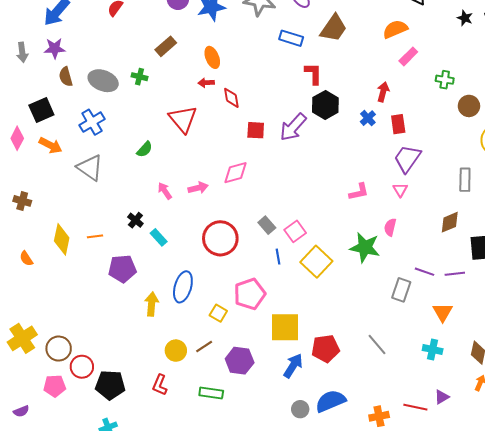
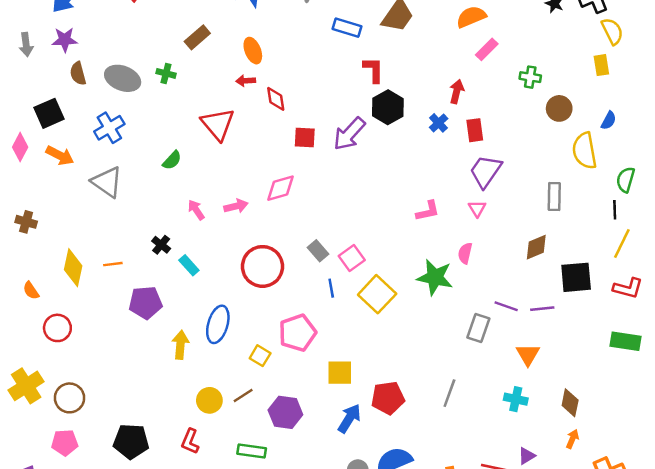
yellow square: (285, 327) -> (340, 373), size x0.7
gray line: (377, 344) -> (449, 393), turned 60
red circle: (82, 367) -> (57, 328), moved

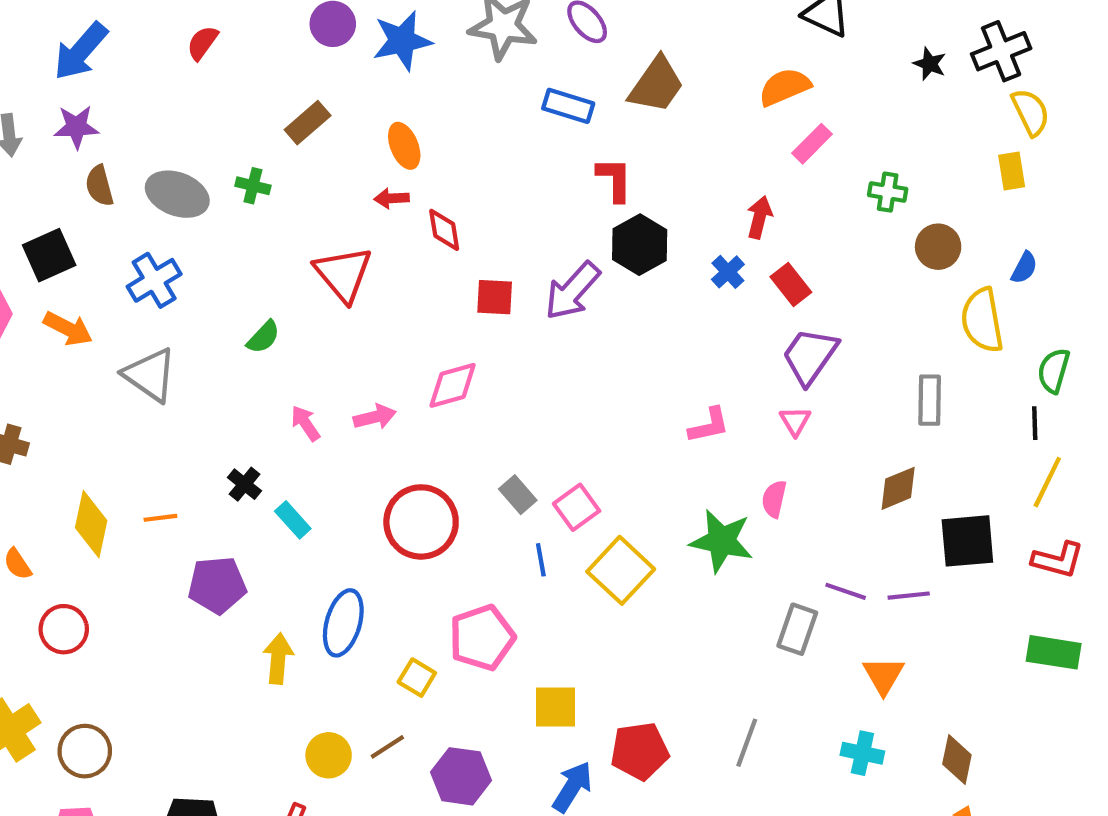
red rectangle: (475, 130) -> (791, 285), turned -30

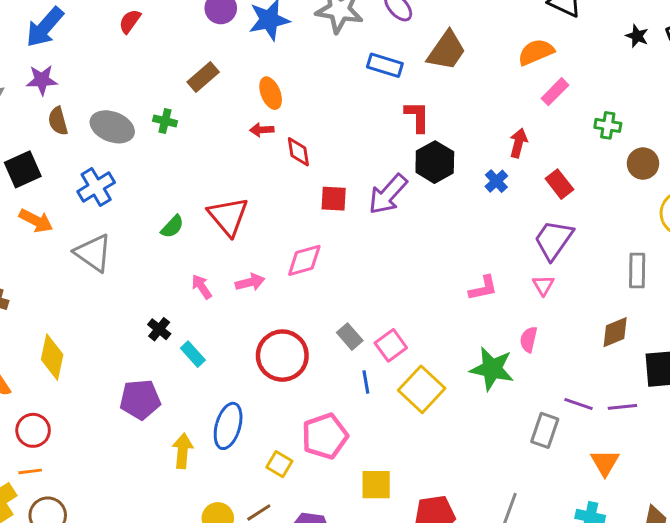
red triangle: (343, 274) -> (228, 216), moved
red rectangle: (791, 285) -> (559, 184), moved
orange line: (160, 518) -> (30, 471), moved

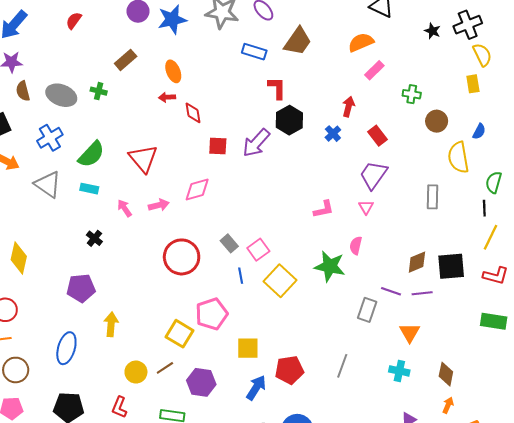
green semicircle: (172, 227) -> (91, 154), moved, size x1.6
brown diamond: (615, 332) -> (417, 262), moved
cyan rectangle: (193, 354) -> (89, 189), moved, turned -36
blue ellipse: (228, 426) -> (66, 348), moved
yellow square: (279, 464) -> (179, 334), size x1.5

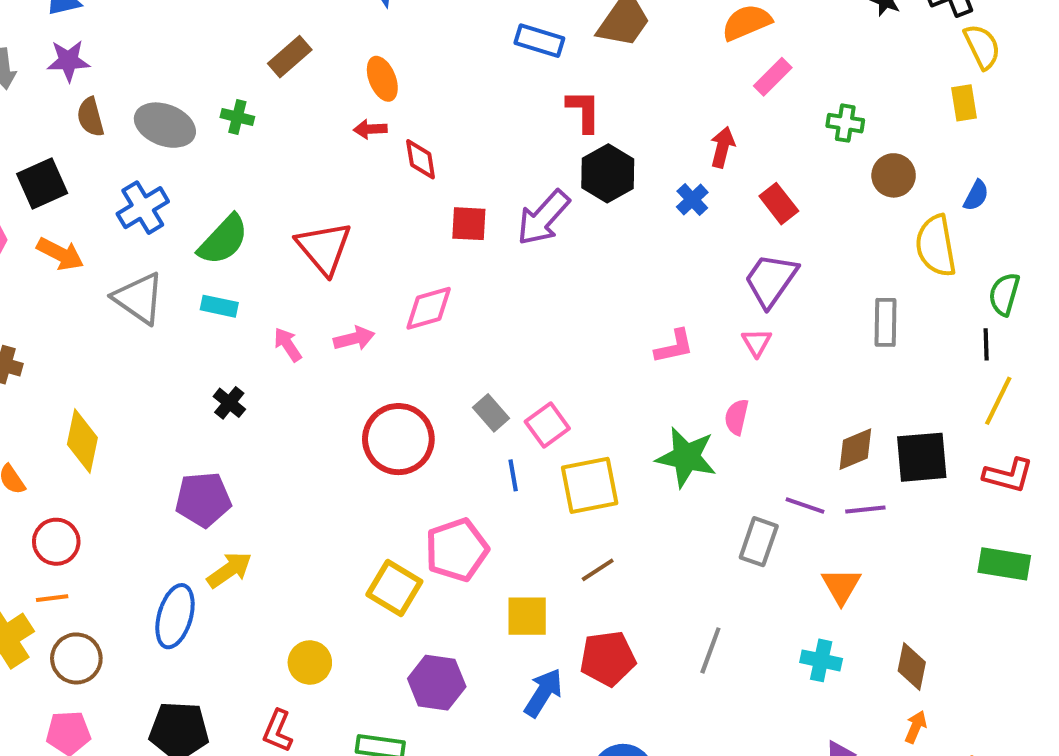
yellow square: (280, 281) -> (590, 485), turned 36
yellow arrow: (111, 324) -> (229, 570), moved, turned 50
brown line: (165, 368) -> (598, 570), moved

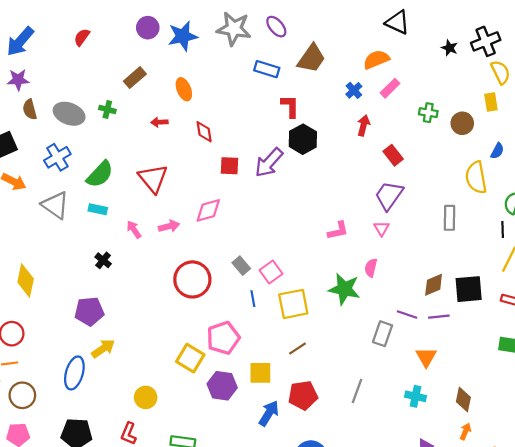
red arrow: (370, 129) -> (159, 122), moved
brown circle: (894, 175) -> (462, 123), moved
blue cross: (692, 200) -> (354, 90), moved
purple hexagon: (437, 683) -> (222, 386), moved

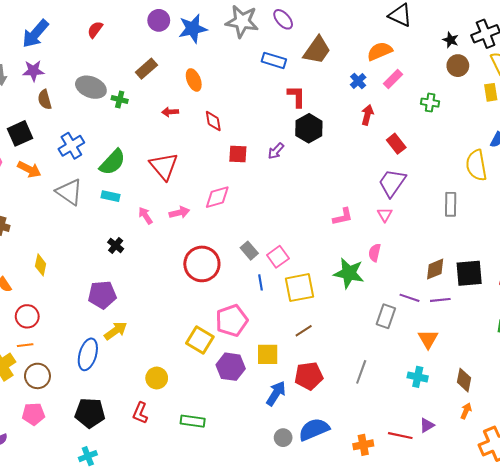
gray ellipse: (69, 114) -> (91, 87), moved
brown circle: (462, 123) -> (458, 66), moved
purple arrow: (269, 163) -> (276, 151), size x0.6
yellow diamond: (26, 281) -> (41, 265), size x0.7

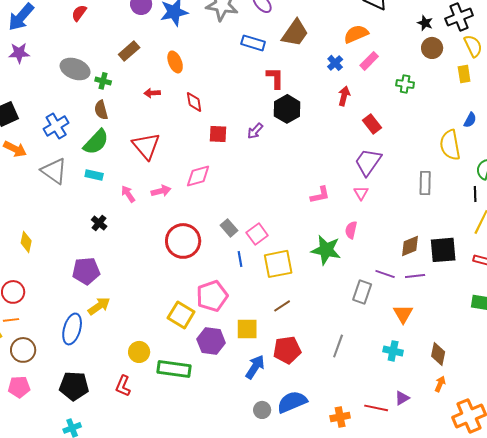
brown semicircle: (45, 100) -> (101, 110), moved
green rectangle: (193, 421) -> (174, 369), moved, size x1.4

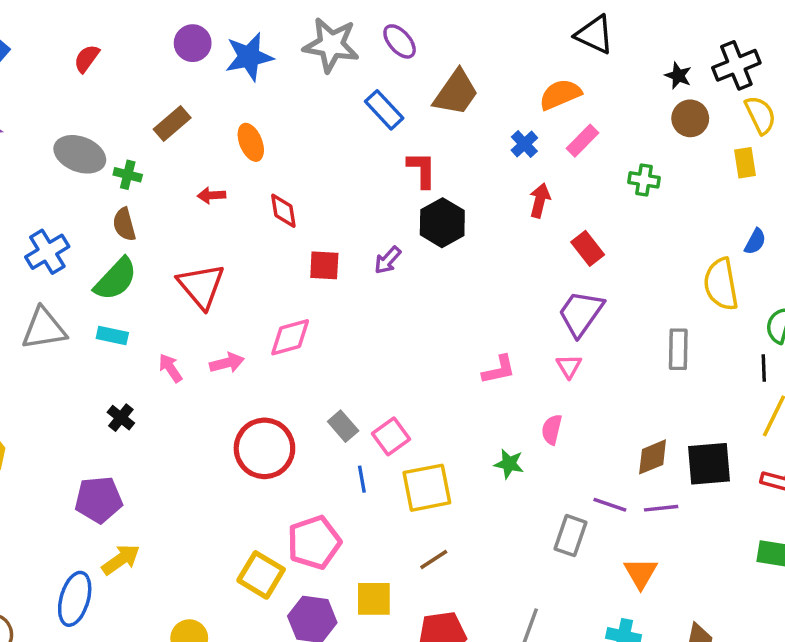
blue rectangle: (253, 43) -> (384, 110), turned 30
gray triangle: (54, 171) -> (44, 329), turned -44
green star: (326, 250) -> (509, 464), size x0.6

